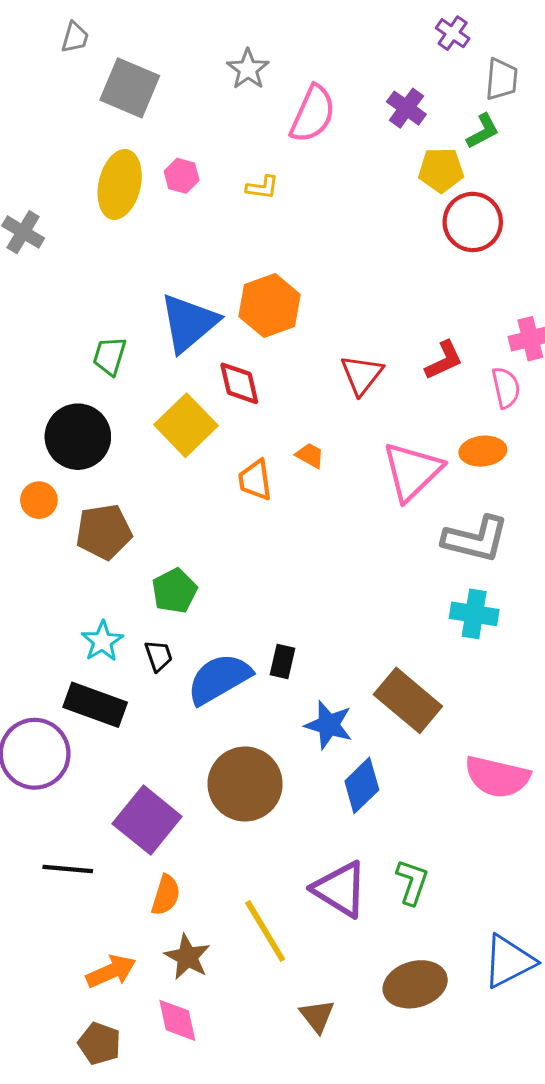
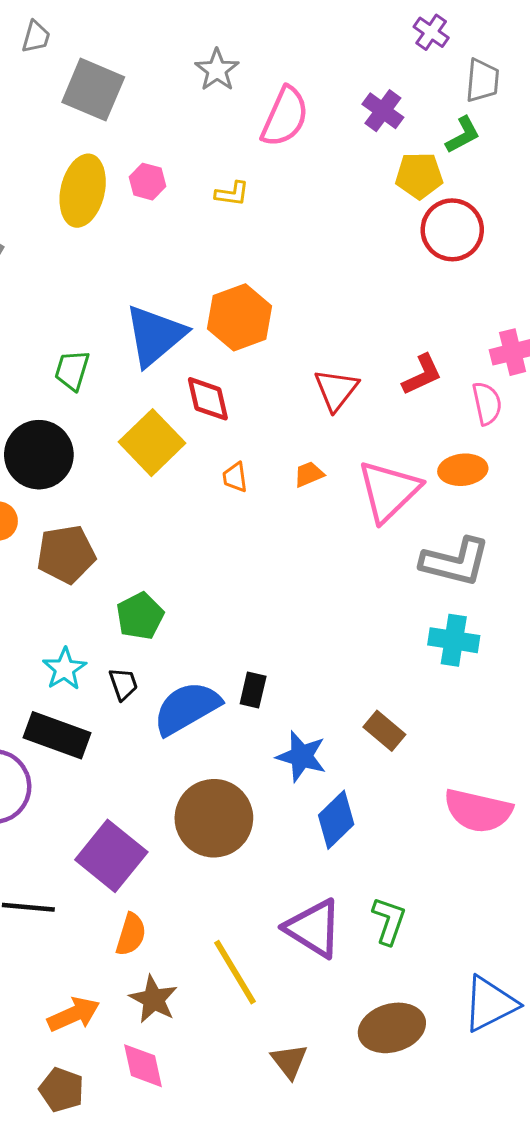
orange trapezoid: (310, 455) -> (309, 474), moved, turned -52
orange trapezoid: (255, 480) -> (235, 477), moved, size x0.7
brown rectangle: (408, 700) -> (384, 731), size x0.6

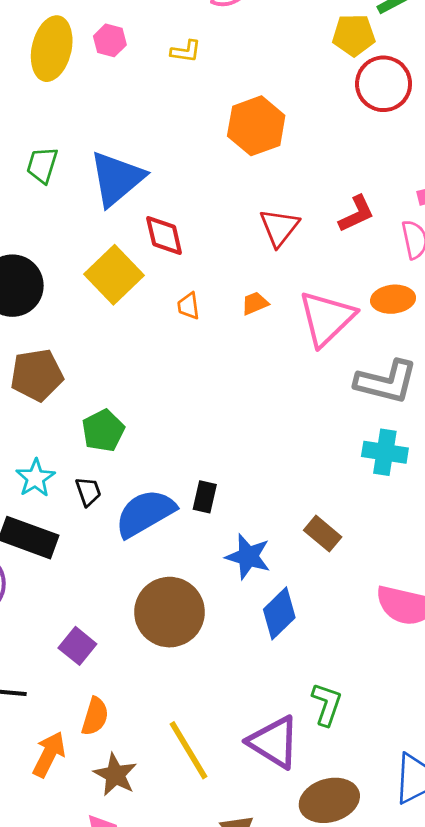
orange hexagon: (240, 317) -> (256, 126), moved
green trapezoid: (72, 370) -> (42, 165), moved
purple square: (111, 856) -> (77, 646), size x0.6
purple triangle: (313, 928) -> (274, 742), moved
orange arrow: (74, 1014) -> (49, 754), moved, turned -39

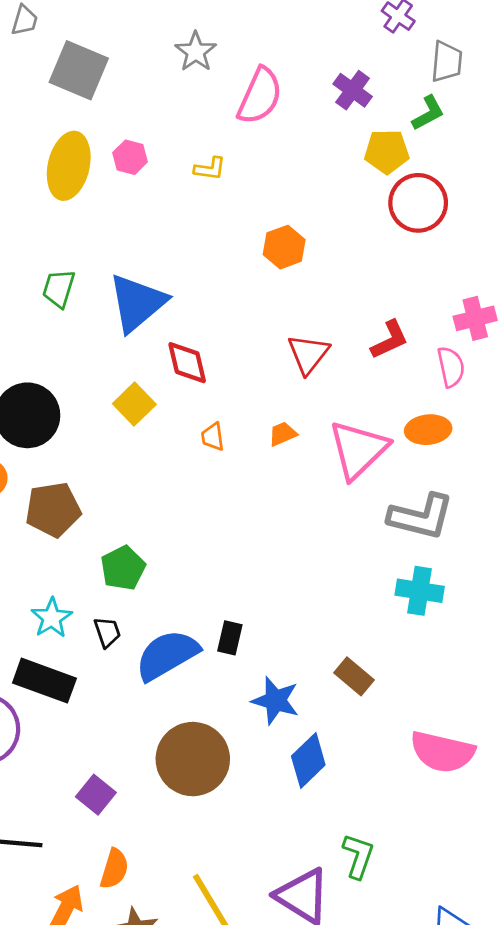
orange hexagon: (256, 126) -> (284, 247), size x0.7
yellow square: (114, 275) -> (134, 404), size x0.7

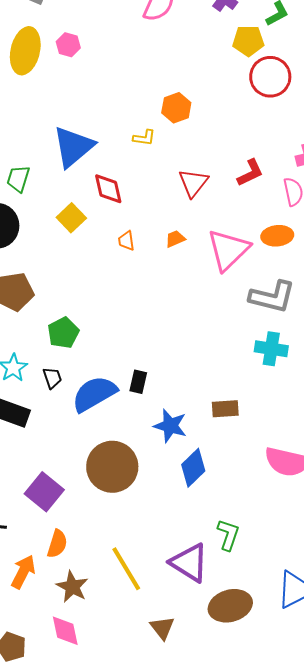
yellow L-shape: (210, 169) -> (144, 138), moved
green trapezoid: (59, 288) -> (18, 179), moved
brown rectangle: (354, 676) -> (225, 409), turned -44
purple square: (96, 795) -> (44, 492), size x1.4

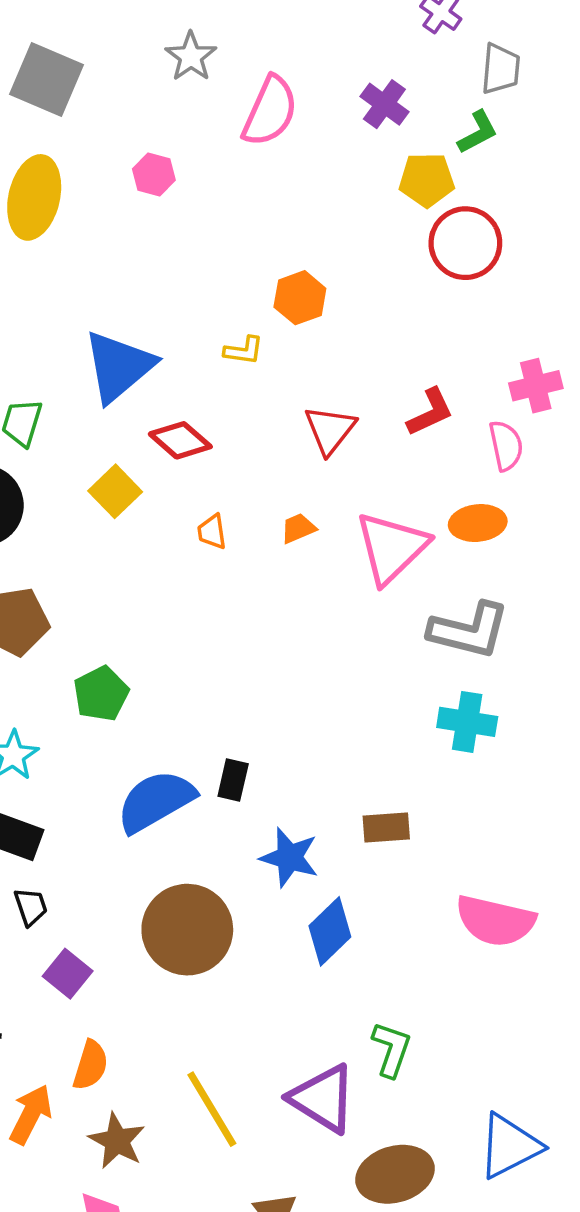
pink hexagon: (68, 45) -> (154, 175), moved
red diamond: (108, 189) -> (180, 440), turned -36
black trapezoid: (52, 378) -> (31, 907), moved
purple square: (44, 492) -> (68, 974), size x0.7

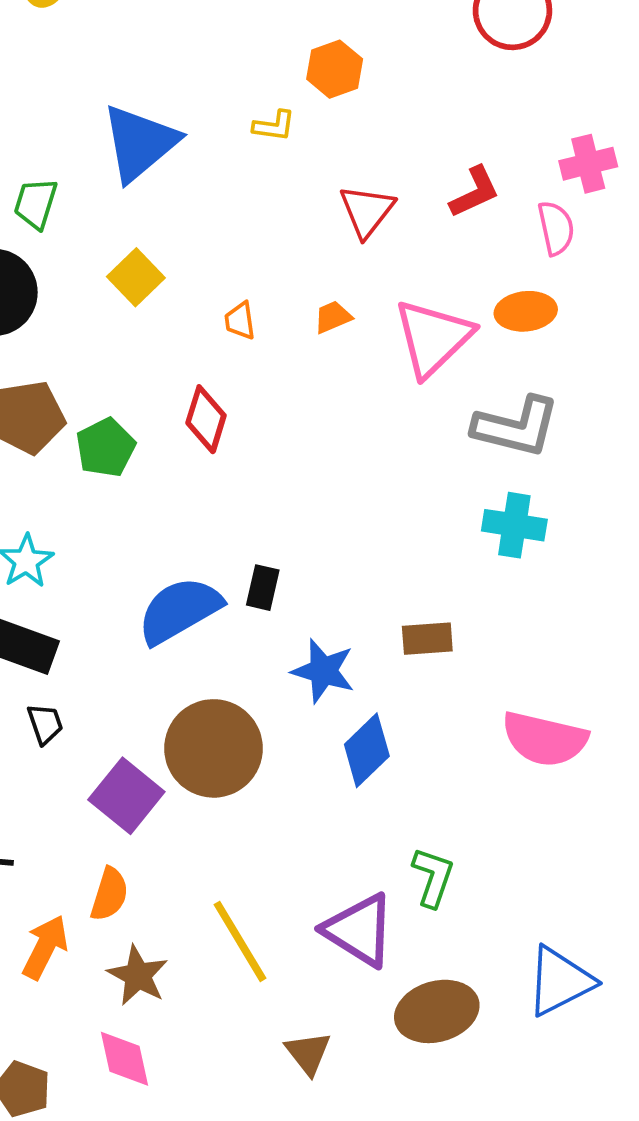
red diamond: (180, 440) -> (206, 419), moved, turned 66
green pentagon: (101, 694) -> (106, 448), moved
purple square: (68, 974) -> (126, 796), moved, size x1.4

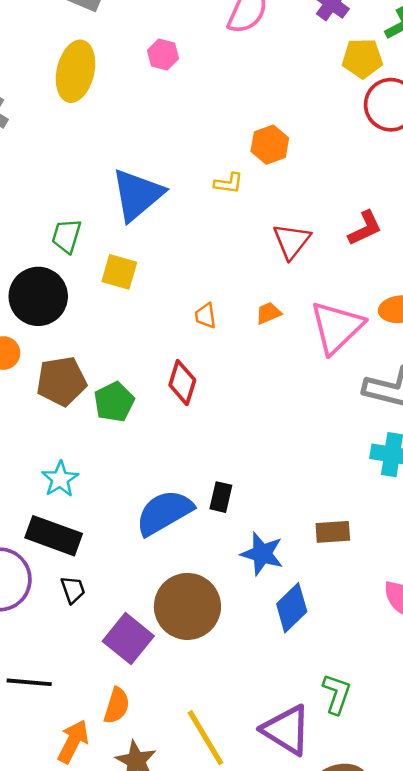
yellow square: (136, 277) -> (119, 272), moved, turned -30

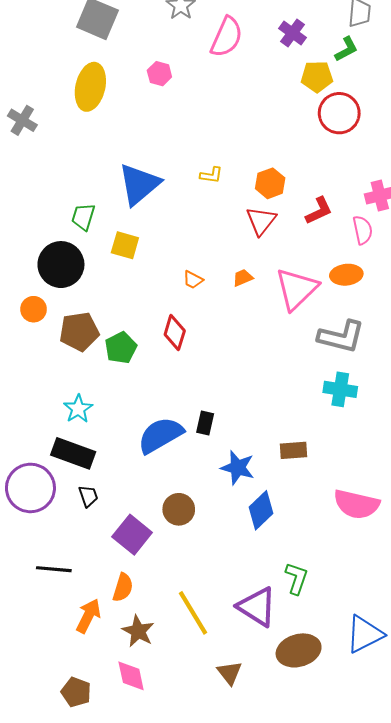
orange hexagon: (270, 145) -> (270, 183), moved
orange trapezoid: (205, 316) -> (193, 280), turned -55
brown circle: (187, 606) -> (179, 509), size x0.6

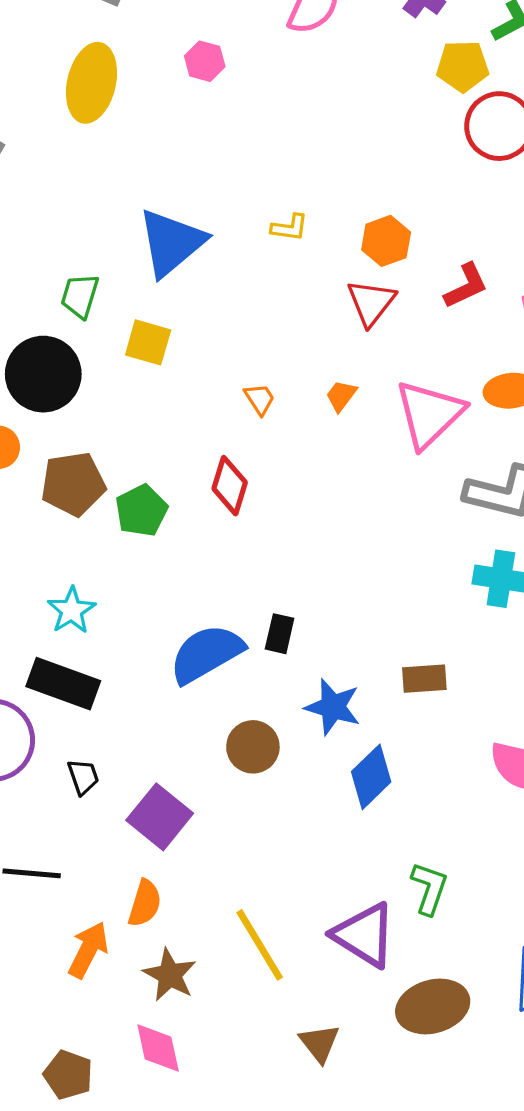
orange trapezoid: (243, 278) -> (341, 396), turned -30
orange trapezoid: (193, 280) -> (260, 399), turned -150
black trapezoid: (88, 496) -> (83, 777), moved
brown circle: (179, 509) -> (253, 747), moved

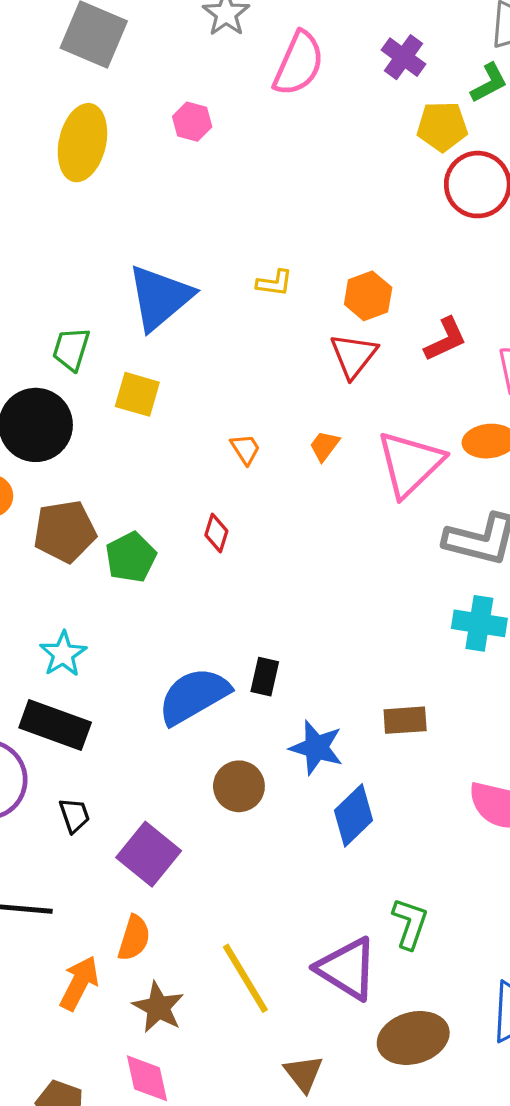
red diamond: (230, 486) -> (216, 533), size x0.7

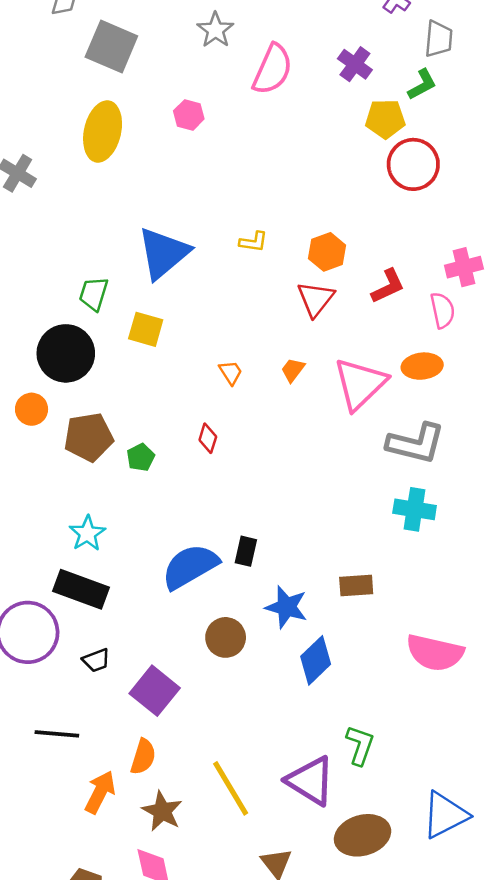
green pentagon: (131, 557) -> (141, 457), size x0.7
black trapezoid: (74, 815) -> (96, 660), turned 88

